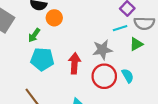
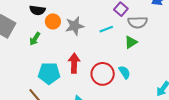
cyan line: (120, 28) -> (106, 29), moved
gray star: (102, 50) -> (75, 26), moved
cyan pentagon: (42, 59) -> (49, 73), moved

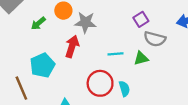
cyan line: (106, 29) -> (115, 54), moved
red arrow: (74, 63) -> (72, 46), moved
cyan pentagon: (49, 73) -> (42, 65), turned 30

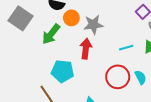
green arrow: (38, 23) -> (51, 34), size x1.5
cyan pentagon: (42, 65) -> (62, 71), turned -30

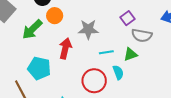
gray star: (93, 25) -> (88, 29), moved
cyan semicircle: (141, 77) -> (118, 72), moved

